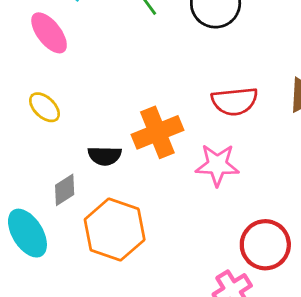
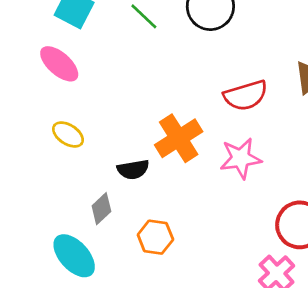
orange hexagon: (115, 230) -> (155, 237), size x0.6

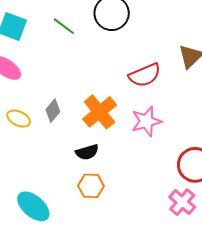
black semicircle: (133, 170) -> (87, 152), moved
gray diamond: (101, 209) -> (53, 111), moved

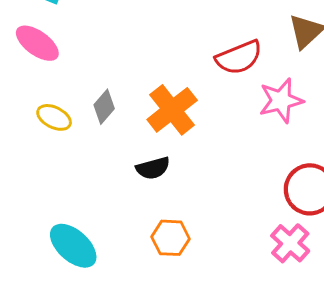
pink star: (146, 121) -> (281, 101), moved
orange hexagon: (91, 186) -> (171, 238), moved

